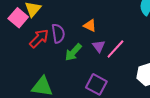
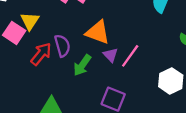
orange triangle: (90, 26) -> (98, 32), size x1.6

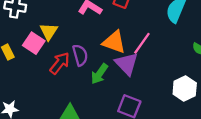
purple triangle: (111, 55) -> (127, 64), size x1.6
pink line: (130, 56) -> (142, 43), moved

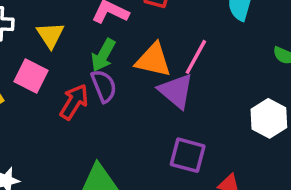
yellow triangle: (49, 31) -> (50, 35), moved
green arrow: (99, 74) -> (103, 55), moved

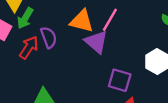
green arrow: (103, 55) -> (25, 18), moved
purple square: (188, 155) -> (120, 80), moved

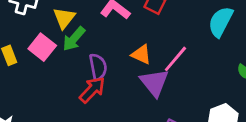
orange triangle: (82, 21) -> (141, 54), size x0.7
red arrow: (29, 47) -> (92, 90), moved

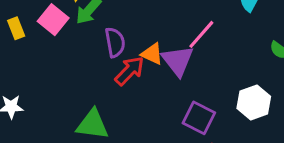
orange triangle: (141, 54) -> (152, 54), moved
red arrow: (92, 90) -> (130, 71), moved

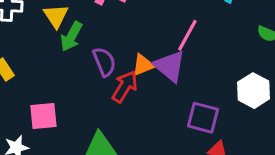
pink square: (53, 20) -> (43, 116), moved, turned -32
orange triangle: (152, 54) -> (143, 65), turned -35

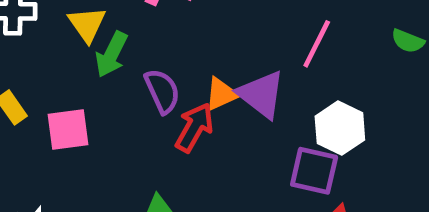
pink line: (187, 35) -> (317, 44), moved
white hexagon: (254, 91) -> (340, 128), moved
pink square: (43, 116) -> (68, 129), moved

